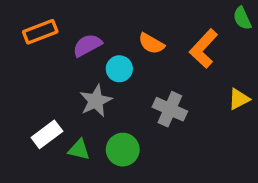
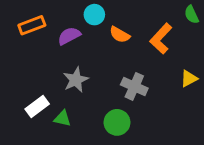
cyan circle: (119, 69) -> (94, 15), moved
green circle: (123, 150) -> (117, 122), moved

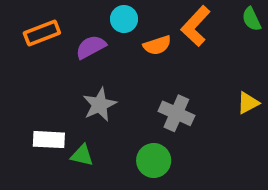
orange semicircle: (120, 35) -> (157, 45), turned -48
orange L-shape: (161, 39) -> (196, 26), moved
white rectangle: (37, 106) -> (49, 140), turned 40

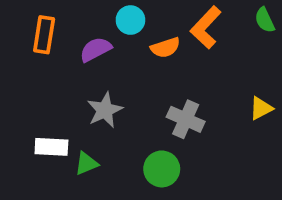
orange rectangle: (42, 33) -> (44, 35), turned -60
green triangle: (82, 155) -> (86, 163), turned -35

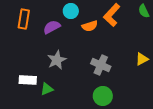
green circle: (162, 169) -> (103, 96), moved

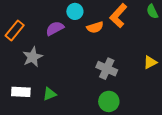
orange rectangle: (24, 19) -> (15, 30), moved, turned 30
gray star: (57, 60) -> (33, 57), moved
white rectangle: (28, 80) -> (21, 92), moved

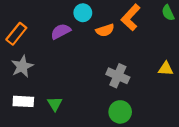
gray star: (33, 57) -> (22, 66), moved
yellow triangle: (150, 62) -> (166, 69), turned 32
green triangle: (50, 94) -> (55, 104), turned -40

